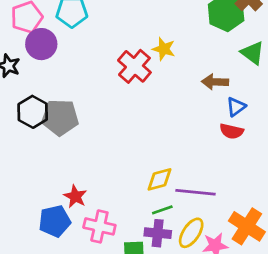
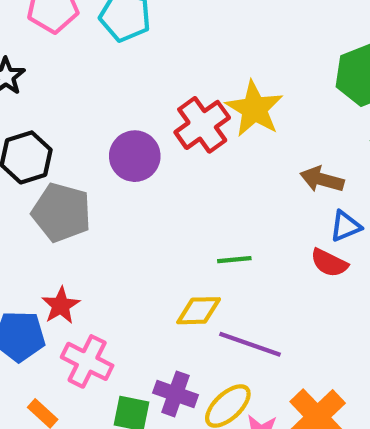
purple circle: (41, 44) -> (135, 156), moved
yellow star: (164, 49) -> (254, 109), size x1.5
gray pentagon: (60, 117) -> (61, 212), moved
green line: (162, 210) -> (234, 260), moved

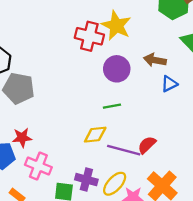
red cross: (202, 125) -> (89, 36), turned -36
purple circle: (135, 156) -> (117, 69), moved
red semicircle: (329, 263) -> (147, 145), moved, turned 114
red star: (61, 305) -> (22, 138), turned 30

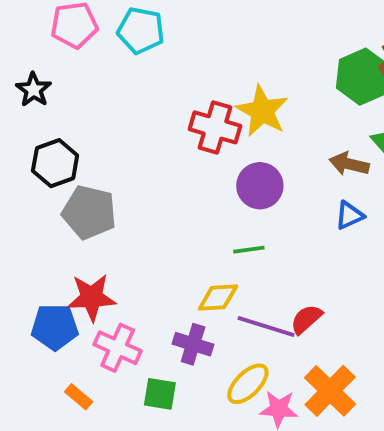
brown arrow: (155, 60) -> (349, 164), moved
red star: (22, 138) -> (92, 297), size x1.4
purple cross: (86, 180) -> (193, 344), moved

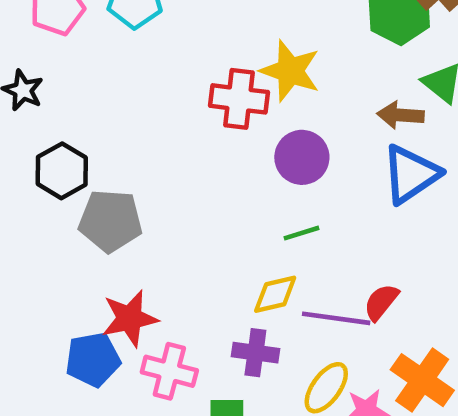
blue triangle: (349, 215) -> (411, 174), size x1.8

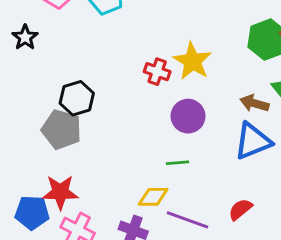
red cross: (239, 99) -> (157, 72), size x0.7
black hexagon: (62, 171) -> (77, 98), moved
red semicircle: (381, 302) -> (240, 209), moved

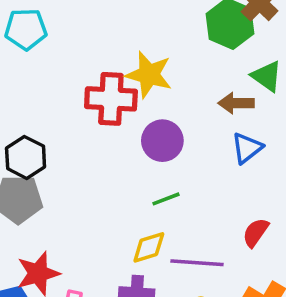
red cross: (157, 72) -> (111, 99), size x1.6
blue triangle: (253, 141) -> (247, 148), size x0.7

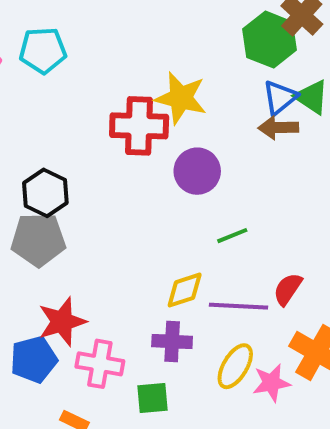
blue triangle: (247, 148) -> (280, 98), moved
green line: (166, 199) -> (232, 236), moved
red semicircle: (256, 232) -> (288, 289), moved

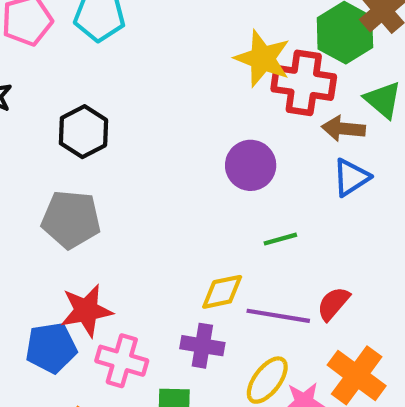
yellow star: (181, 98) -> (263, 58), moved
blue triangle: (280, 98) -> (351, 177), moved
red cross: (139, 126) -> (304, 83), moved
black hexagon: (45, 193) -> (83, 132), moved

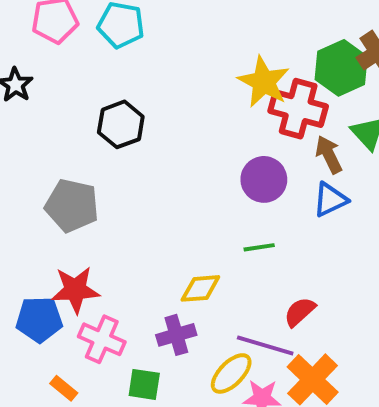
brown arrow: (343, 129) -> (329, 155), turned 51
black hexagon: (83, 132) -> (121, 124), moved
purple circle: (251, 165) -> (264, 179), moved
purple line: (278, 316) -> (265, 346), moved
purple cross: (202, 346) -> (176, 335), turned -33

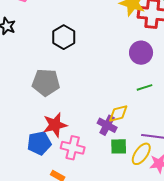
purple cross: (176, 335) -> (107, 125), moved, turned -36
green square: (144, 384) -> (119, 146), moved

